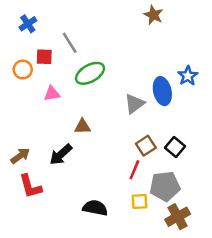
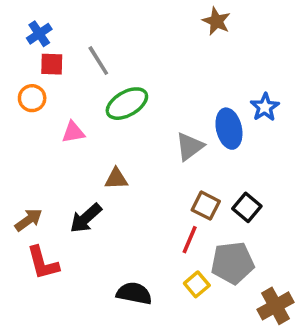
red square: (44, 57) -> (52, 64), moved
brown square: (146, 146) -> (206, 206), turned -30
yellow square: (140, 201) -> (197, 284), turned -36
brown cross: (178, 217) -> (276, 306), moved

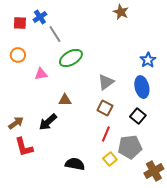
blue cross: (39, 34) -> (40, 17), moved
red square: (52, 64) -> (20, 23), moved
blue ellipse: (229, 129) -> (142, 87), moved
brown square: (206, 206) -> (105, 108), moved

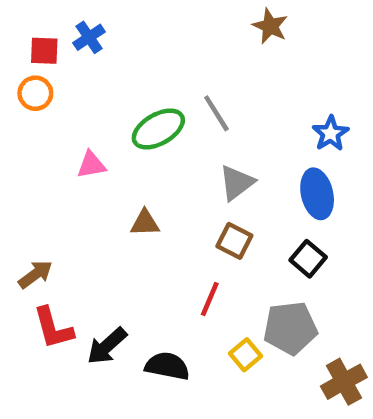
gray line: (55, 34) -> (216, 113), moved
orange circle: (18, 55) -> (35, 93), moved
black arrow: (48, 122) -> (107, 346), moved
red line: (106, 134) -> (210, 299), moved

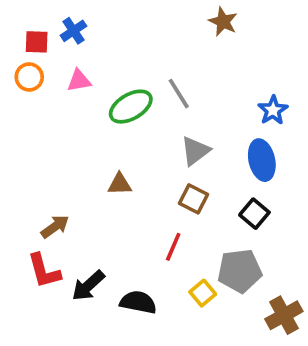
pink triangle: (91, 165) -> (79, 81), moved
brown arrow: (35, 274) -> (55, 227), moved

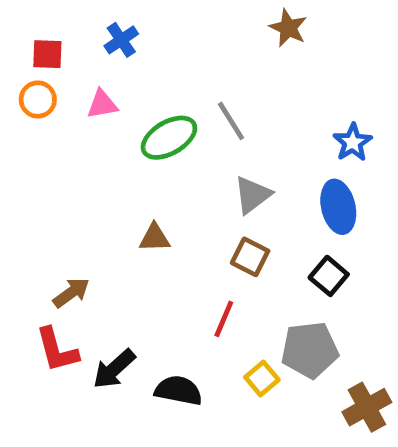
blue cross: (74, 31) -> (121, 40), moved

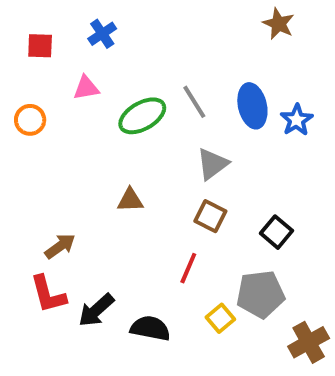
brown star: (288, 28) -> (279, 24), moved
orange circle: (38, 100) -> (30, 120), moved
blue ellipse: (338, 207) -> (252, 106), moved

